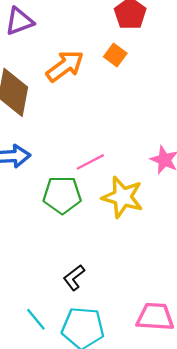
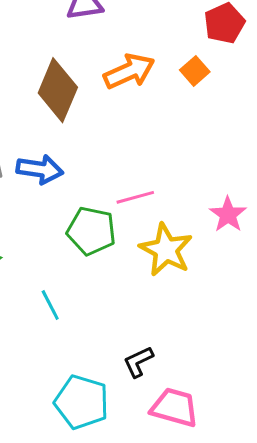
black L-shape: (74, 278) -> (138, 362), moved
cyan line: (36, 319) -> (50, 305), moved

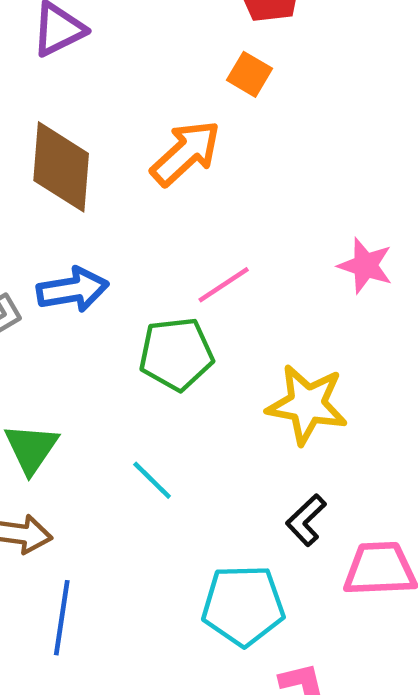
orange arrow: (129, 71) -> (186, 153), moved
yellow star: (166, 250) -> (307, 404), moved

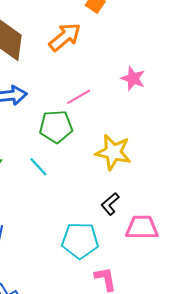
pink star: (365, 266) -> (133, 79), moved
cyan line: (152, 480) -> (38, 167), moved

